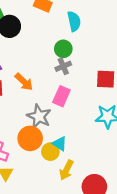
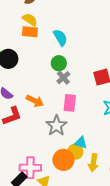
gray star: (39, 116) -> (56, 126), turned 30
orange circle: (30, 138) -> (63, 160), moved

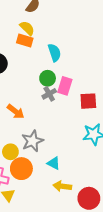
pink rectangle: (70, 103) -> (65, 86), moved
yellow circle: (75, 152) -> (10, 152), moved
orange circle: (63, 160) -> (21, 169), moved
yellow arrow: (93, 163) -> (62, 186), turned 78

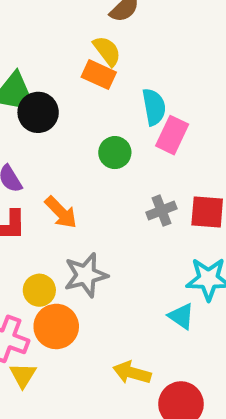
green circle: (48, 78) -> (115, 153), moved
pink rectangle: (65, 86) -> (172, 135), moved
gray cross: (49, 94) -> (161, 211), moved
cyan triangle: (54, 163) -> (181, 316), moved

